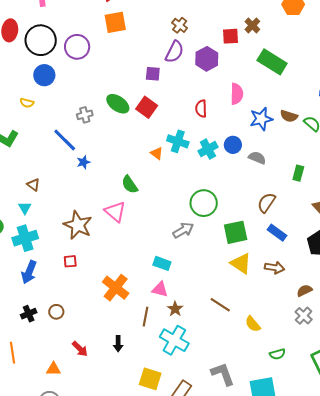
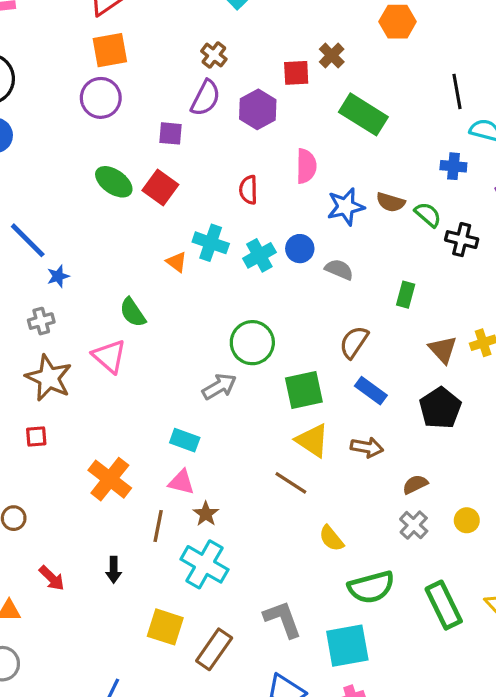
purple circle: (77, 47) -> (101, 98), moved
gray cross: (85, 115) -> (41, 321), moved
brown line: (220, 305) -> (291, 483), moved
green semicircle: (277, 354) -> (371, 587), size x1.8

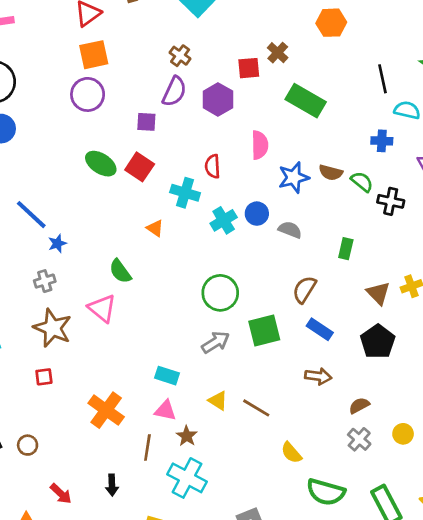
cyan cross: (211, 243) -> (185, 193), moved
gray arrow: (219, 387) -> (216, 342), moved
yellow triangle: (312, 440) -> (218, 401), moved, size x0.7
green semicircle: (371, 587) -> (326, 492), turned 33

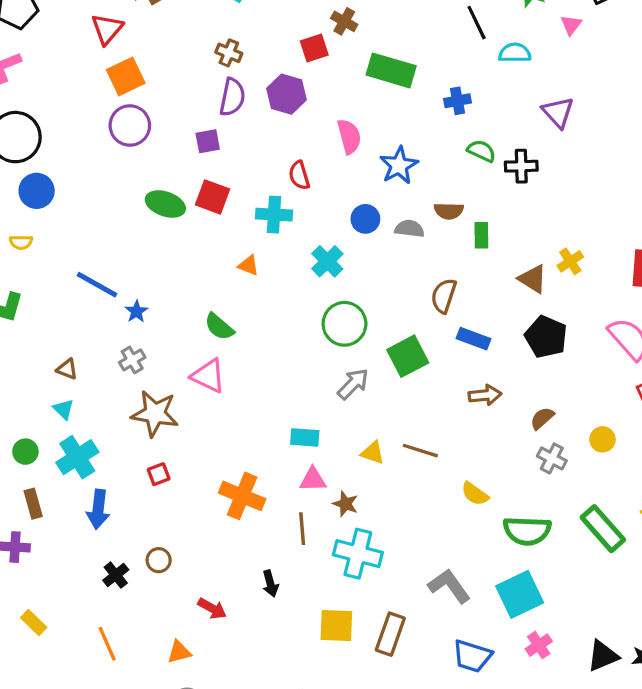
blue cross: (382, 141) -> (458, 101), moved
brown semicircle: (331, 173) -> (449, 211), moved
cyan cross: (224, 220) -> (327, 261), moved

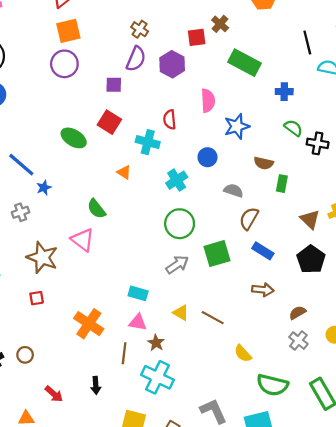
green ellipse: (165, 204) -> (74, 138), moved
gray semicircle: (410, 229) -> (234, 191), moved
gray cross: (132, 360) -> (21, 212), moved

